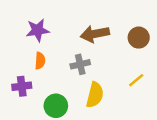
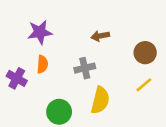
brown arrow: (95, 34) -> (100, 36), size x0.6
brown circle: (139, 38) -> (145, 53), moved
purple cross: (22, 86) -> (17, 78), moved, turned 36

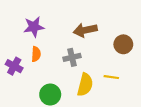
brown arrow: (100, 36) -> (85, 30), size x1.5
yellow line: (144, 85) -> (111, 77), moved, turned 48

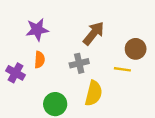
brown arrow: (85, 30) -> (94, 33), turned 140
yellow line: (111, 77) -> (122, 69), moved

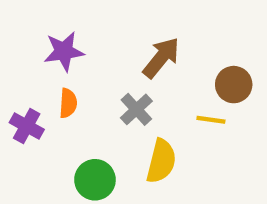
gray cross: (79, 63) -> (136, 109), turned -30

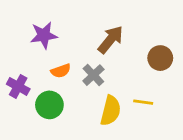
orange semicircle: (68, 103) -> (61, 71), moved, turned 66
yellow line: (211, 120) -> (143, 102), moved
green circle: (95, 180) -> (49, 105), moved

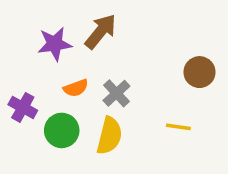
brown arrow: (111, 40) -> (101, 31), moved
yellow semicircle: (111, 111) -> (109, 136), moved

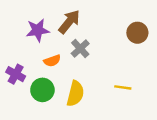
brown circle: (199, 72) -> (137, 33), moved
gray cross: (116, 93) -> (80, 49), moved

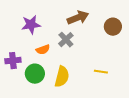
brown arrow: (69, 22) -> (78, 18), moved, turned 30
purple cross: (16, 74) -> (13, 61), turned -35

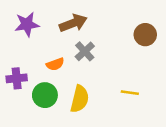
brown arrow: (78, 18) -> (73, 23), moved
purple star: (31, 25) -> (27, 24), moved

